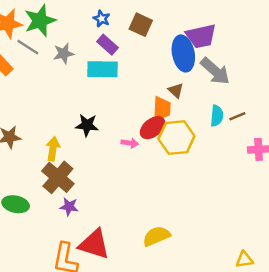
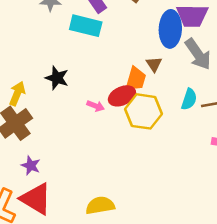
purple star: (69, 207) -> (31, 166), moved

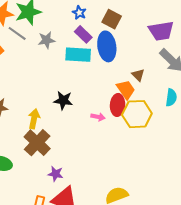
blue ellipse: (170, 29) -> (107, 46), moved
orange trapezoid: (136, 79) -> (126, 90), turned -40
red ellipse: (122, 96) -> (117, 105), turned -50

